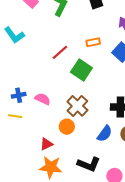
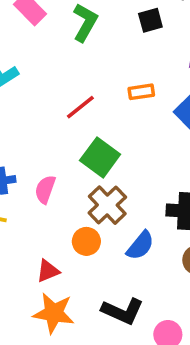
green square: (81, 70) -> (100, 157), moved
pink semicircle: (43, 99) -> (45, 189), turned -98
blue semicircle: (105, 134) -> (140, 246), moved

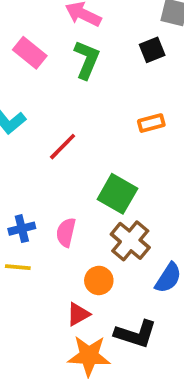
red line: (80, 107) -> (63, 147), moved
orange circle: (86, 241) -> (99, 280), moved
black L-shape: (123, 311) -> (136, 334), moved

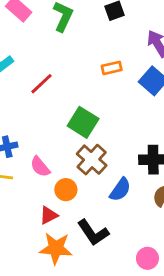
pink semicircle: (66, 232) -> (40, 167), moved, turned -55
black L-shape: (136, 334) -> (93, 233), turned 36

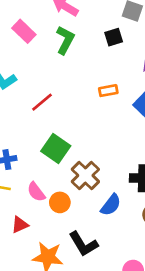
green square: (83, 122) -> (56, 148), moved
pink semicircle: (40, 167) -> (36, 192), moved
red triangle: (49, 215) -> (20, 225), moved

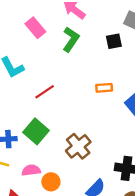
green square: (56, 148) -> (36, 131), moved
brown cross: (85, 175) -> (78, 146), moved
pink semicircle: (36, 192) -> (31, 170), turned 114

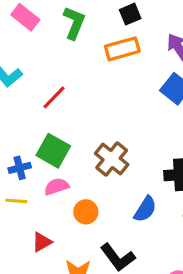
orange rectangle: (104, 88) -> (122, 49), moved, size x1.5
pink semicircle: (31, 170) -> (56, 187), moved

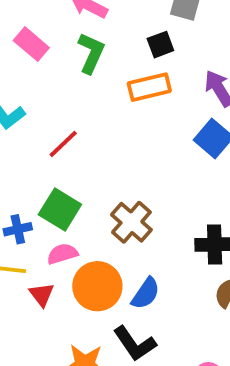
blue semicircle: (145, 209) -> (146, 293), moved
orange circle: (86, 212) -> (97, 286), size x1.6
red triangle: (42, 242) -> (42, 295), moved, turned -40

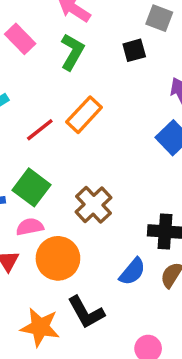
orange rectangle: (149, 87) -> (84, 115), moved, turned -39
blue semicircle: (146, 293) -> (132, 272), moved

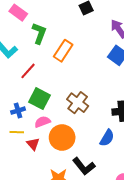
green L-shape: (72, 52) -> (39, 33), moved
red line: (40, 130) -> (28, 71), moved

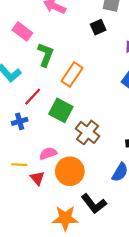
green square: (40, 99) -> (61, 110), moved
blue cross: (18, 111) -> (20, 121), moved

